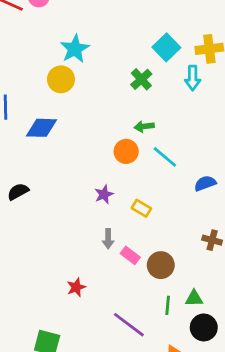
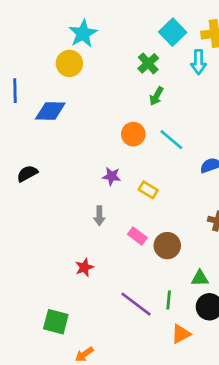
green arrow: (144, 126) -> (156, 96), moved, turned -54
purple star: (104, 194) -> (112, 176), turned 30
gray arrow: (108, 239) -> (99, 216), moved
green line: (168, 305) -> (169, 300), moved

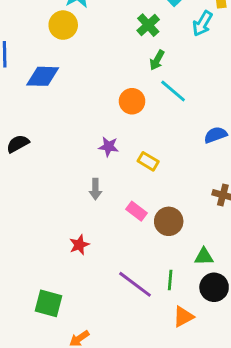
cyan arrow: (199, 62) -> (202, 24), turned 30
cyan line: (171, 140) -> (173, 91), moved

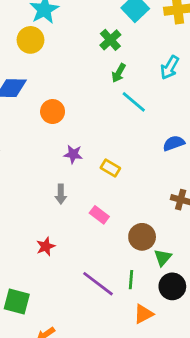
cyan arrow: (202, 24) -> (170, 67), moved
orange circle: (132, 101) -> (53, 112), moved
brown circle: (169, 221) -> (142, 237), moved
green triangle: (204, 257) -> (163, 257), turned -48

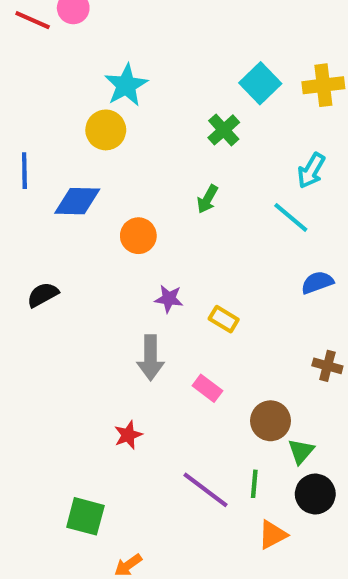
green arrow: (119, 73) -> (207, 199), moved
cyan line: (134, 102) -> (291, 217), moved
gray arrow: (61, 194) -> (151, 358), size x1.5

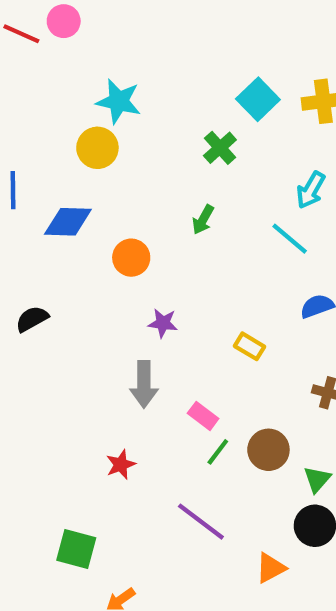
cyan star: (126, 85) -> (119, 101), turned -30
yellow rectangle: (224, 319) -> (249, 346), moved
green triangle: (301, 451) -> (317, 479), moved
green line: (254, 484) -> (218, 452), moved, turned 32

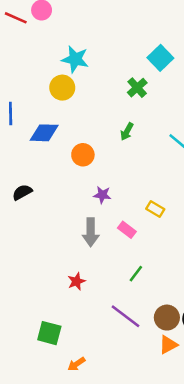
pink rectangle: (203, 416) -> (127, 230), moved
brown circle: (268, 450) -> (167, 318), moved

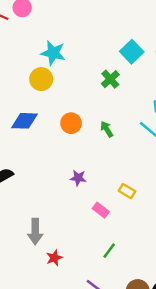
green arrow: (127, 132) -> (107, 129), moved, turned 119
orange circle: (83, 155) -> (71, 123), moved
gray arrow: (91, 232) -> (35, 232), moved

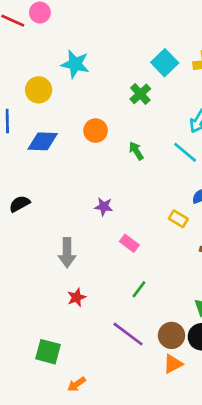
yellow circle: (41, 79) -> (39, 90), moved
orange circle: (71, 123) -> (96, 131), moved
yellow rectangle: (127, 191) -> (178, 219), moved
gray arrow: (35, 232) -> (67, 253), moved

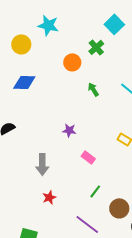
orange circle: (96, 131) -> (72, 62), moved
brown circle: (171, 335) -> (119, 208), moved

